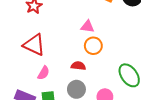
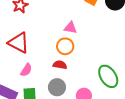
orange circle: (93, 46) -> (65, 46), moved

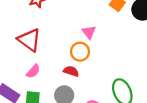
pink triangle: (70, 28) -> (89, 32), turned 32

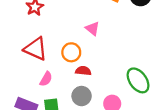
orange circle: (80, 52) -> (71, 52), moved

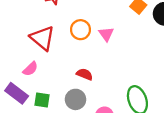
orange circle: (71, 52) -> (80, 30), moved
pink semicircle: (46, 79) -> (30, 69), moved

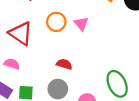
pink semicircle: (30, 69) -> (12, 64), turned -112

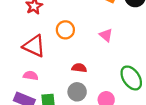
pink triangle: (81, 24) -> (106, 35), moved

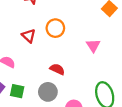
red triangle: (34, 46) -> (29, 36), moved, size x0.6

